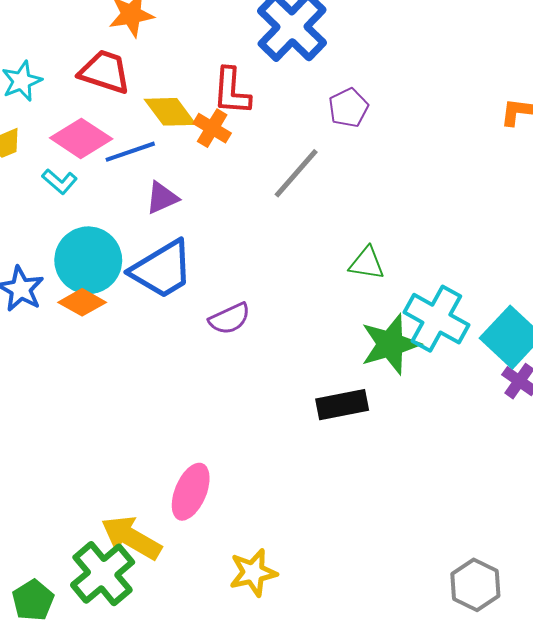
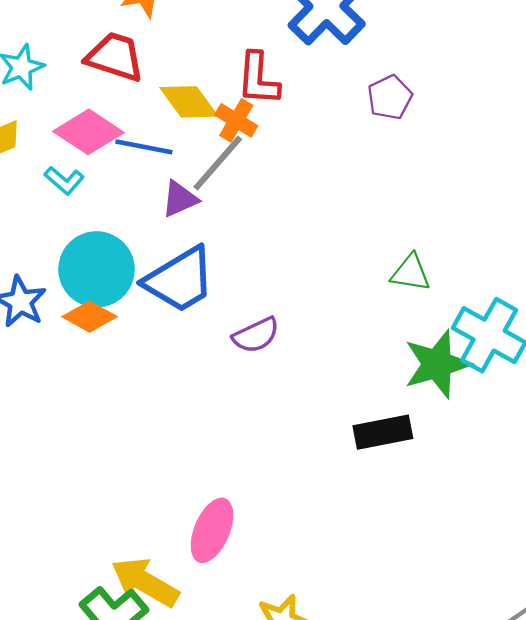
blue line: (130, 152) -> (144, 147), turned 30
gray line: (296, 173) -> (218, 163), moved

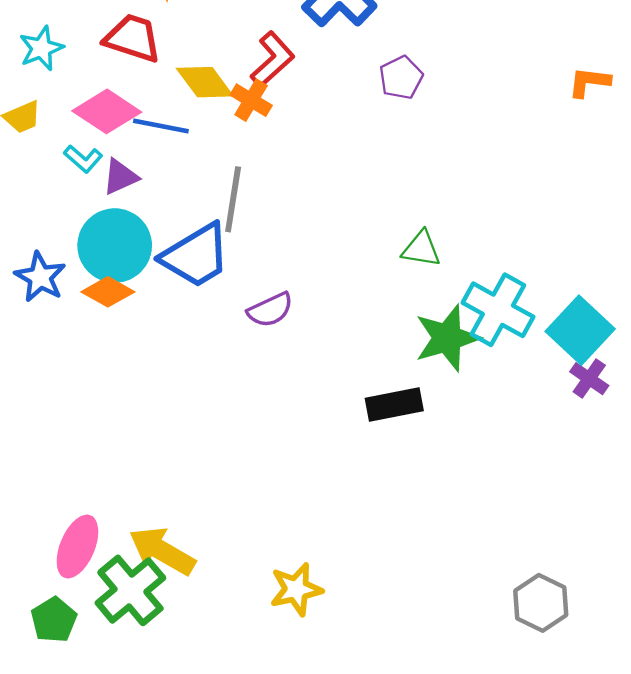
red L-shape: (258, 79) -> (272, 60), turned -136
gray line: (218, 163) -> (233, 199), moved, turned -32
purple triangle: (180, 199) -> (120, 177), moved
pink ellipse: (212, 530) -> (77, 547), moved

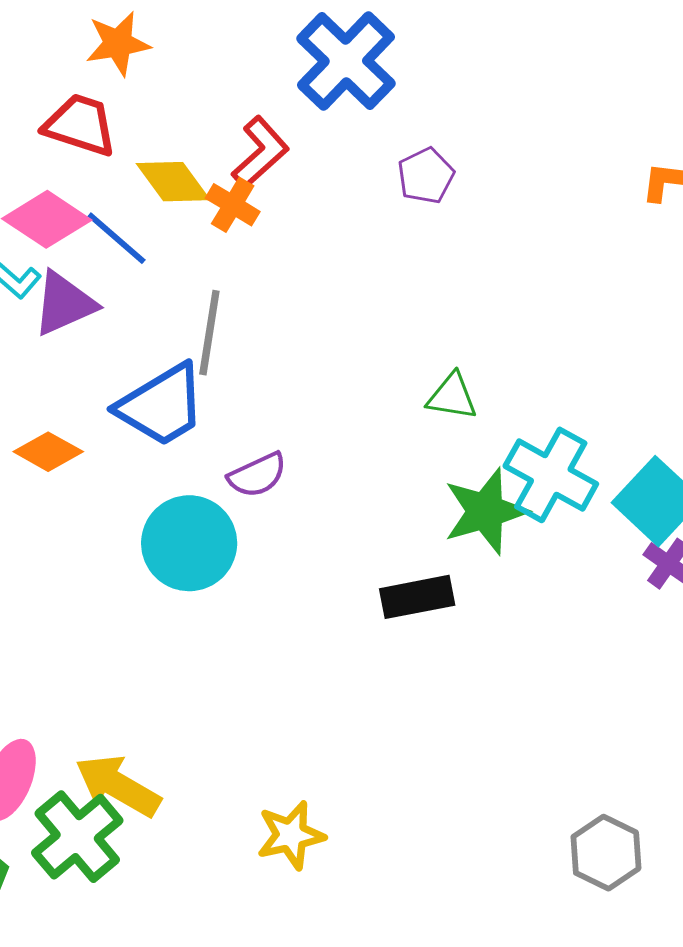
blue line: (161, 126) -> (116, 238), turned 30
purple triangle: (120, 177) -> (64, 304), size x1.4
cyan circle: (115, 246) -> (189, 543), moved

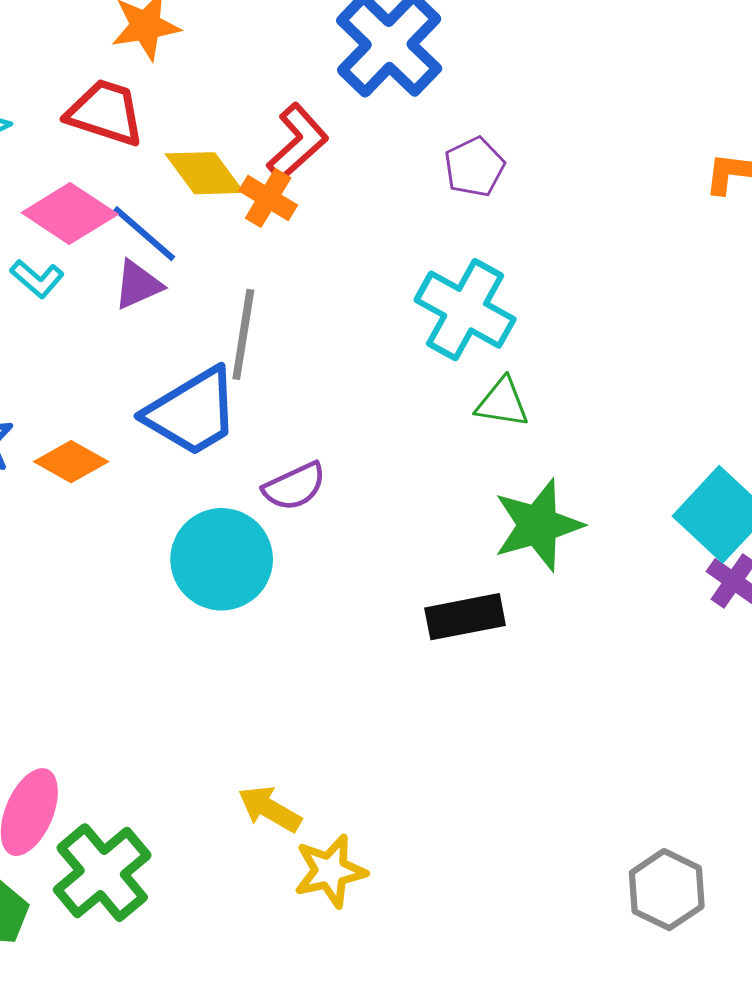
purple triangle: (64, 304) -> (138, 285), moved, size x0.7
cyan cross: (551, 475) -> (465, 310), moved
yellow arrow: (118, 786) -> (270, 809), moved, size x0.7

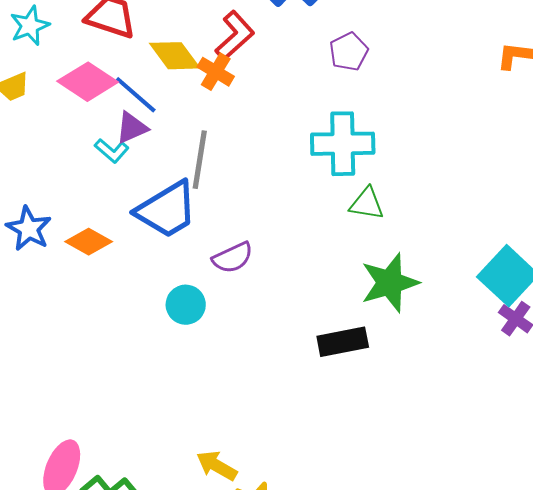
cyan L-shape: (37, 279) -> (112, 151), moved
cyan cross: (465, 310) -> (343, 144), turned -30
cyan circle: (222, 559) -> (186, 305), size x0.6

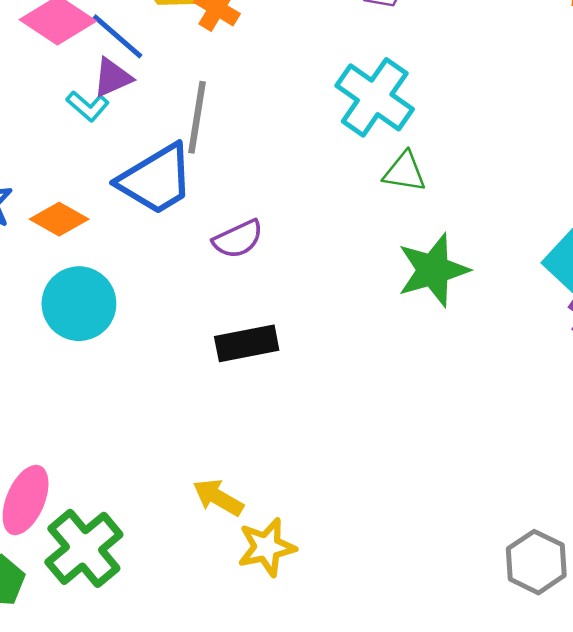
cyan cross: (343, 144) -> (375, 97), turned 36
cyan circle: (186, 305) -> (79, 304), moved, size x1.5
black rectangle: (343, 342) -> (247, 343), moved

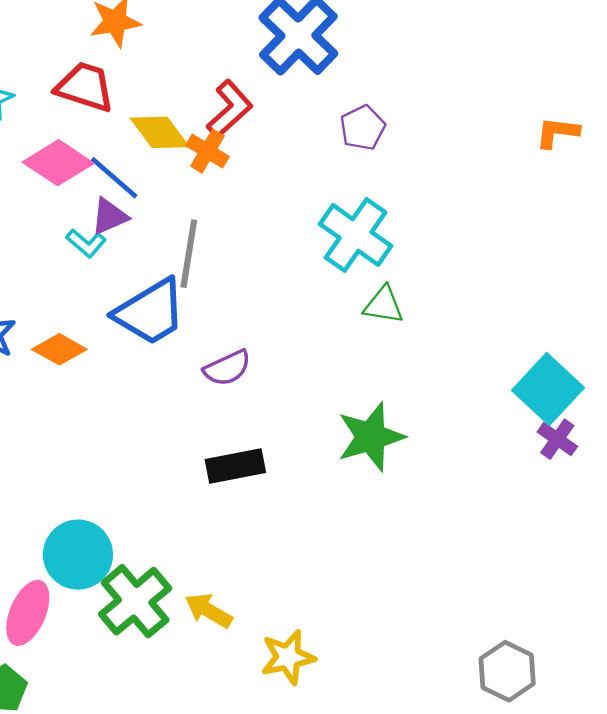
green star: (433, 270) -> (371, 437), moved
cyan circle: (79, 304) -> (78, 555), moved
yellow star: (267, 547) -> (288, 657), moved
green cross: (84, 548) -> (135, 601), moved

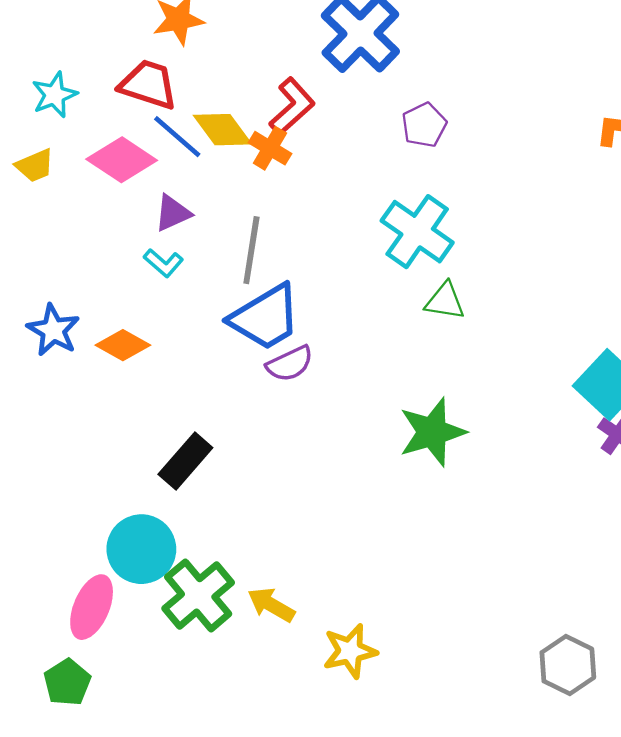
blue line: (114, 178) -> (177, 137), moved
cyan L-shape: (86, 243) -> (163, 263), moved
blue trapezoid: (150, 312) -> (265, 317), moved
black rectangle: (235, 466) -> (185, 461), moved, turned -38

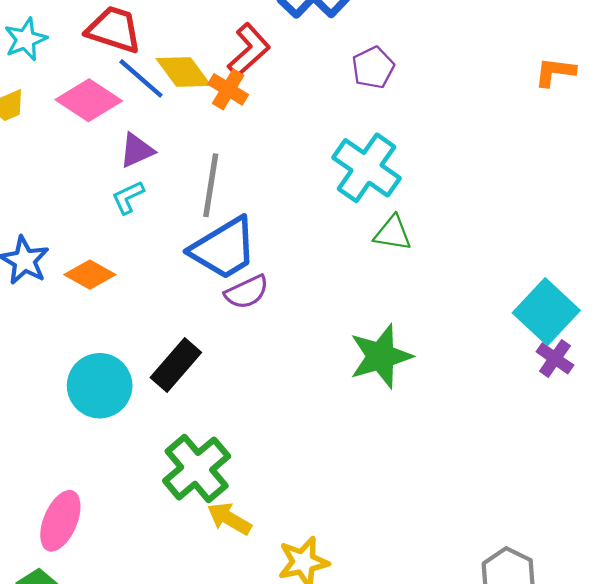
cyan L-shape: (163, 263) -> (128, 197), turned 114
black rectangle: (185, 461) -> (176, 365), moved
cyan circle: (141, 549) -> (100, 386), moved
green cross: (198, 595) -> (197, 468), moved

